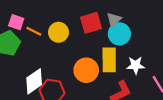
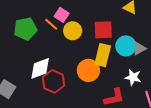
gray triangle: (114, 20) -> (139, 48), moved
pink square: (16, 22) -> (62, 15), moved
yellow rectangle: (109, 60) -> (103, 55), moved

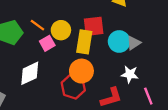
pink square: (62, 15) -> (47, 43), moved, turned 32
yellow rectangle: (103, 55) -> (84, 42), moved
red hexagon: (54, 81) -> (73, 87), moved

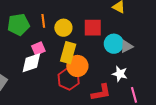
orange line: (37, 25) -> (43, 21), turned 40
yellow rectangle: (84, 42) -> (68, 53), moved
pink square: (47, 43) -> (38, 49), moved

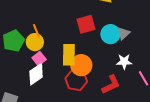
yellow circle: (63, 28) -> (35, 42), moved

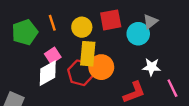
gray triangle: (123, 33) -> (150, 21), moved
yellow circle: (35, 42) -> (82, 27), moved
red hexagon: (76, 80) -> (81, 73), moved

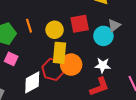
pink square: (53, 55) -> (11, 59), moved, turned -32
white star: (152, 67) -> (103, 65), moved
white diamond: (48, 73) -> (32, 82), moved

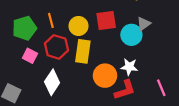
orange circle: (71, 65) -> (105, 76), moved
red hexagon: (53, 69) -> (56, 47), moved
white diamond: (32, 82) -> (52, 82), turned -30

